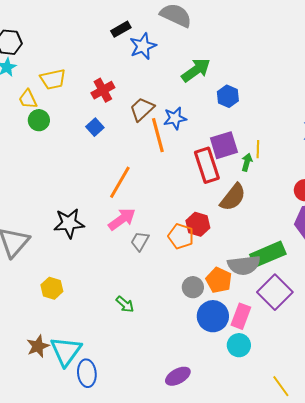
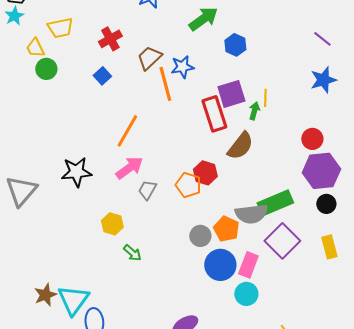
yellow hexagon: (52, 288) -> (112, 224), moved

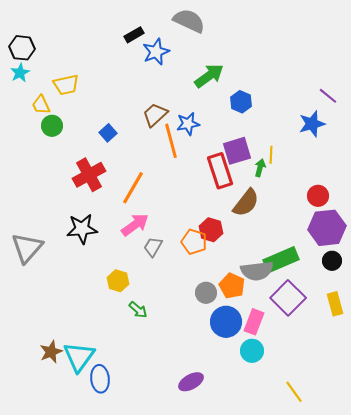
red cross: (110, 39) -> (89, 175), moved, size x1.4
blue star: (323, 80) -> (312, 124), moved

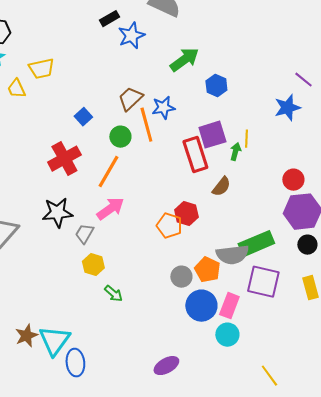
green circle: (52, 126) -> (120, 137), moved
brown semicircle: (246, 203) -> (221, 187), size x0.7
gray trapezoid: (153, 247) -> (84, 234), moved
purple square: (288, 298) -> (263, 282), turned -32

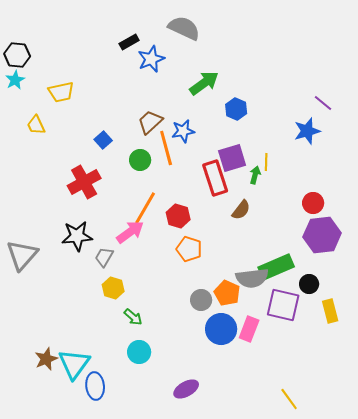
yellow trapezoid: (16, 89) -> (36, 125), moved
orange line: (108, 172) -> (145, 208), moved
red hexagon: (186, 214) -> (178, 216), moved
black circle: (307, 245) -> (309, 284), moved
cyan circle: (227, 335) -> (139, 352), moved

